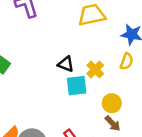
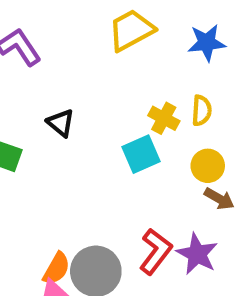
yellow semicircle: (127, 61) -> (202, 110), moved
black triangle: (66, 64) -> (61, 123), moved, turned 35

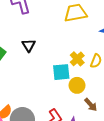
yellow circle: (208, 166) -> (77, 85), moved

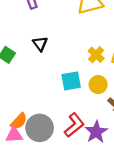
cyan square: (61, 72) -> (71, 81), moved

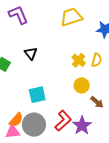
cyan square: (71, 81) -> (37, 95), moved

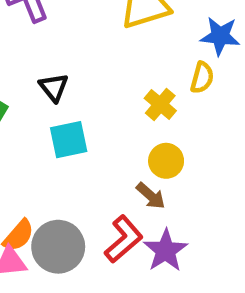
yellow semicircle: (97, 60) -> (202, 78), moved
cyan square: (37, 95) -> (69, 140), moved
brown arrow: (97, 102) -> (151, 196), moved

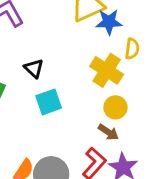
blue star: (220, 36) -> (109, 22), moved
yellow cross: (160, 104) -> (107, 70), size x1.5

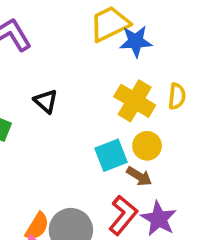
yellow semicircle: (132, 49) -> (177, 96), moved
cyan square: (49, 102) -> (111, 155), moved

